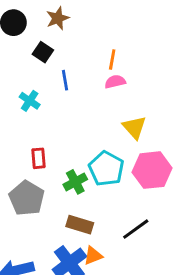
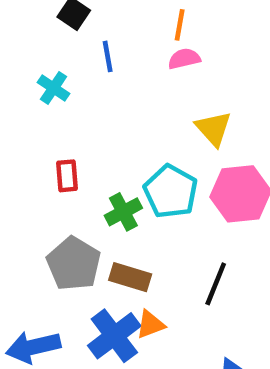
gray pentagon: (27, 198) -> (74, 264), moved
black line: (136, 229) -> (216, 284), turned -32

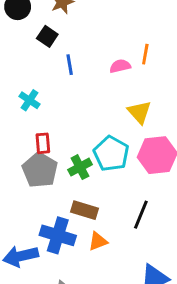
orange line: (180, 25) -> (145, 54), moved
cyan cross: (53, 88) -> (29, 100), moved
gray pentagon: (74, 264) -> (40, 170), moved
blue cross: (114, 336) -> (58, 235), moved, turned -36

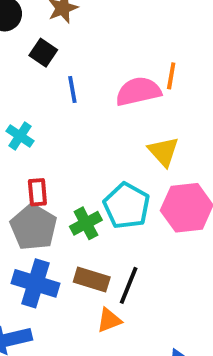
pink semicircle: (120, 66) -> (138, 91), size x1.6
black line: (141, 215) -> (129, 285), moved
blue cross: (58, 235) -> (35, 283), moved

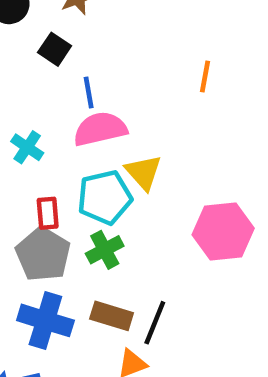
pink semicircle: (138, 91) -> (100, 129), moved
yellow triangle: (163, 152) -> (143, 172), moved
cyan pentagon: (127, 206) -> (105, 197), moved, turned 30

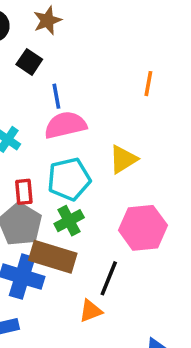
yellow triangle: (143, 172) -> (123, 159), moved, turned 40
pink hexagon: (223, 232) -> (143, 228), moved
brown rectangle: (112, 316) -> (53, 257), moved, size x1.4

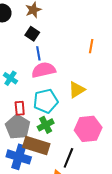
black square: (29, 62) -> (32, 34), moved

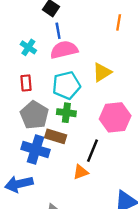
cyan cross: (10, 78) -> (28, 47), moved
red rectangle: (20, 108) -> (26, 83), moved
green cross: (46, 125) -> (66, 113), turned 35
brown rectangle: (36, 146) -> (56, 136), size x0.7

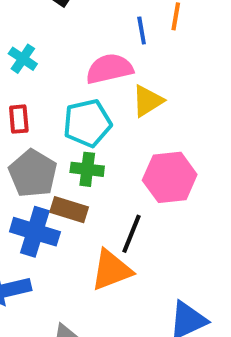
blue line: (58, 31) -> (142, 31), moved
pink semicircle: (64, 50) -> (109, 69), moved
orange triangle: (81, 172) -> (111, 270), size x1.6

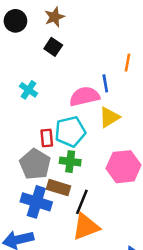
blue line: (142, 31) -> (105, 83), moved
red rectangle: (19, 119) -> (47, 138), moved
black line: (131, 234) -> (82, 202), moved

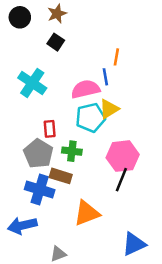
orange line: (127, 63) -> (116, 57), moved
cyan cross: (28, 90) -> (32, 83), size x1.6
cyan pentagon: (70, 132) -> (90, 118), moved
black line: (82, 202) -> (121, 180), moved

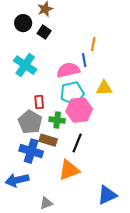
black circle: (20, 17) -> (23, 23), moved
yellow triangle: (109, 109) -> (104, 88), moved, turned 30
pink hexagon: (123, 156) -> (79, 110), moved
black line: (121, 180) -> (77, 143), moved

